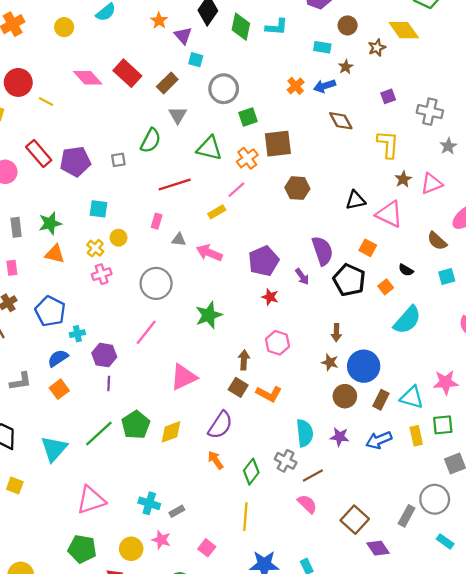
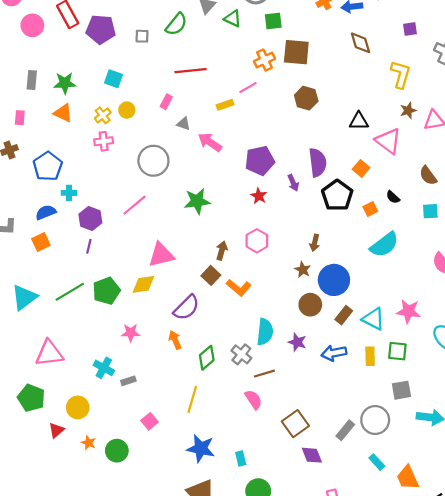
green triangle: (209, 148) -> (233, 19), moved, size x0.7
yellow diamond: (171, 432) -> (143, 284), moved
pink star: (161, 540) -> (131, 333), moved, turned -30

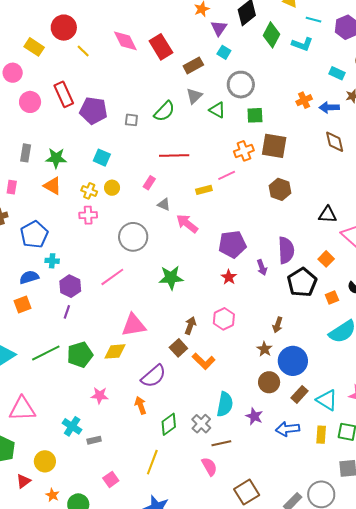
yellow cross: (103, 115) -> (89, 191), turned -35

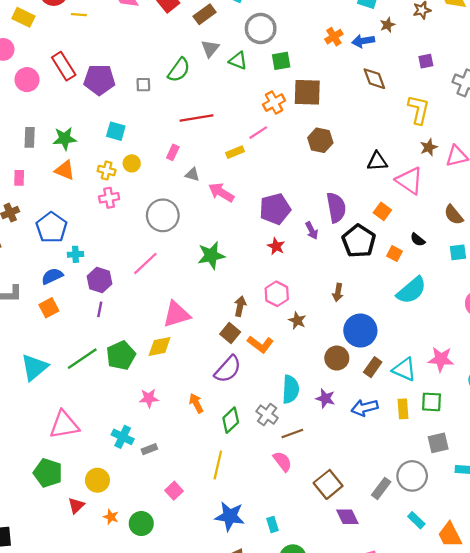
yellow line: (83, 51) -> (79, 15), turned -32
orange square: (332, 297) -> (395, 254), turned -32
brown star: (264, 349) -> (297, 321), moved
purple semicircle: (153, 376) -> (228, 369), moved

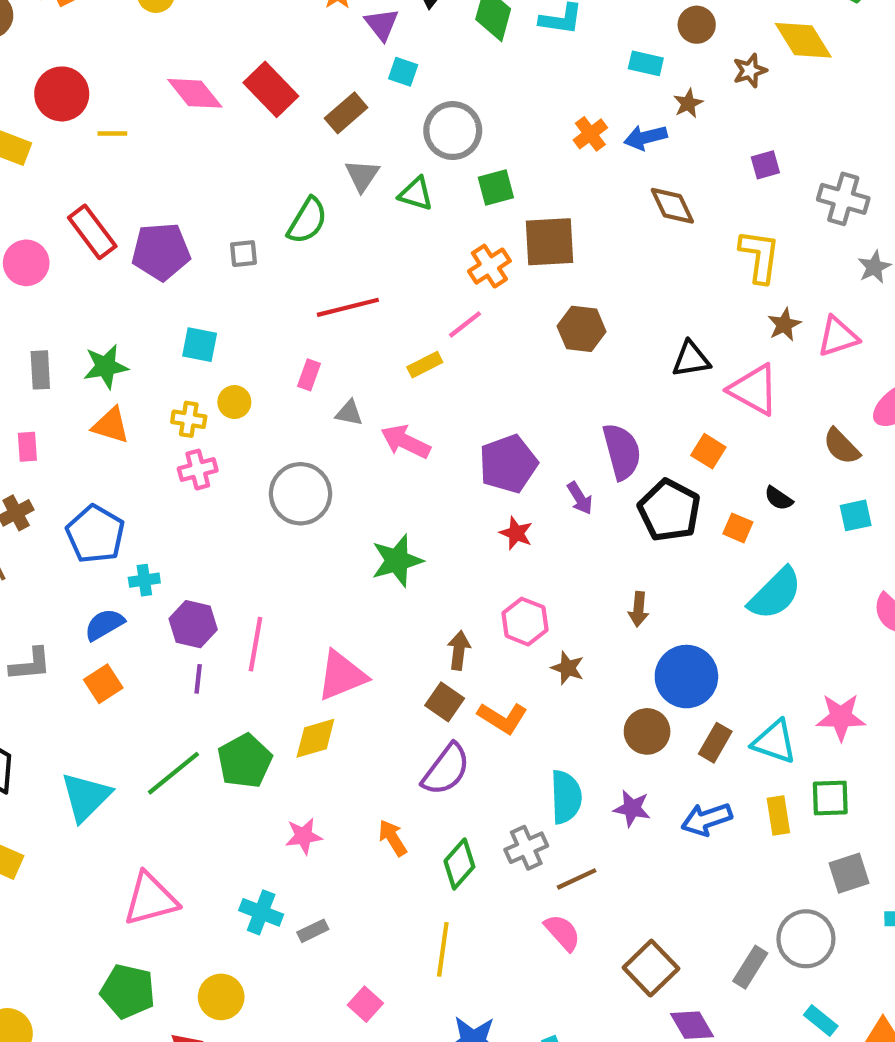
pink line: (145, 263) -> (256, 644), moved, turned -32
gray cross: (267, 415) -> (526, 848), turned 35

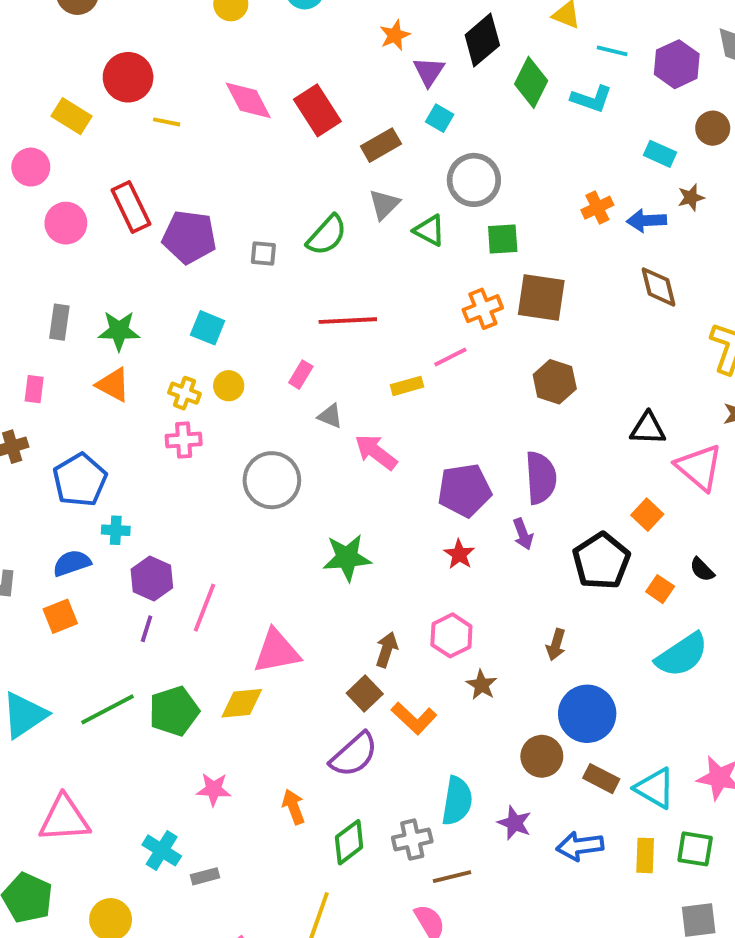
purple semicircle: (622, 452) -> (541, 478), moved
brown rectangle: (715, 743) -> (601, 779), turned 76

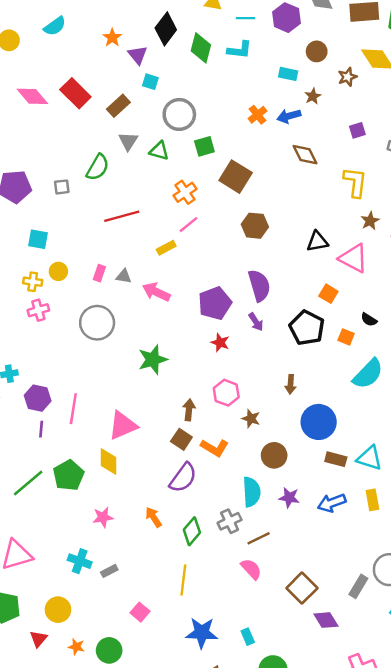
brown square: (541, 297) -> (236, 177), turned 36
orange cross: (483, 309) -> (185, 192), moved
pink rectangle: (301, 375) -> (99, 273), moved
yellow diamond: (242, 703) -> (108, 461), turned -72
brown circle: (542, 756) -> (274, 455), moved

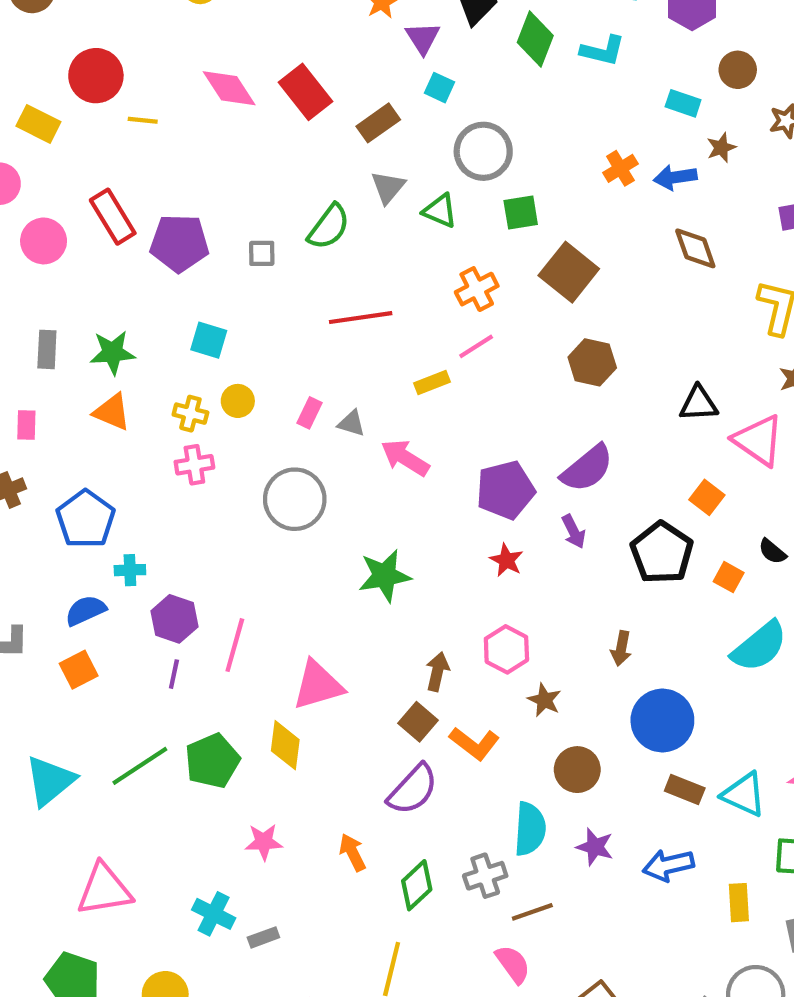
purple semicircle: (259, 286) -> (587, 468), turned 60
yellow rectangle: (372, 500) -> (739, 903), moved

